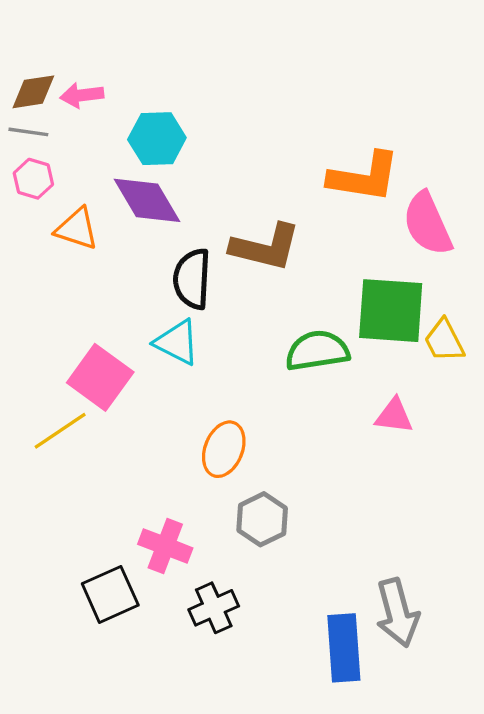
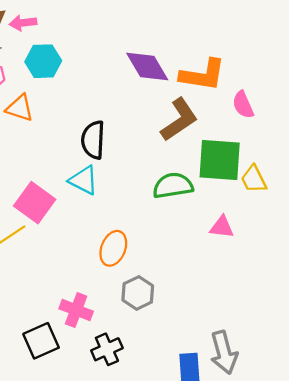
cyan hexagon: (157, 139) -> (43, 61), moved
purple diamond: (147, 200) -> (147, 66), moved
pink semicircle: (427, 224) -> (243, 105), size x0.7
brown L-shape: (265, 247) -> (179, 120), moved, turned -48

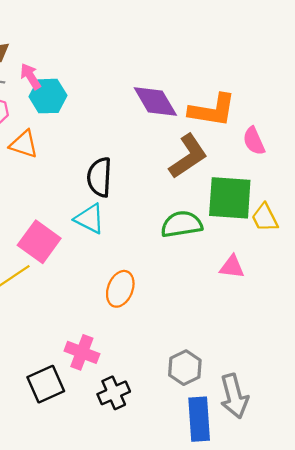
pink arrow: (23, 23) -> (30, 76), moved, turned 65
gray hexagon: (138, 293) -> (185, 368), moved

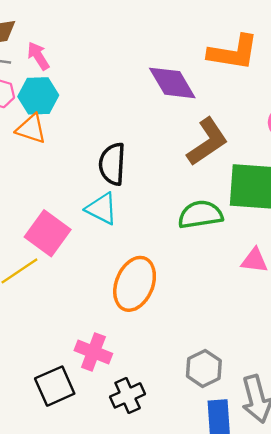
cyan hexagon: (48, 96) -> (38, 96), moved
orange L-shape: (212, 110) -> (233, 52), moved
orange ellipse: (120, 289) -> (135, 284), size x1.4

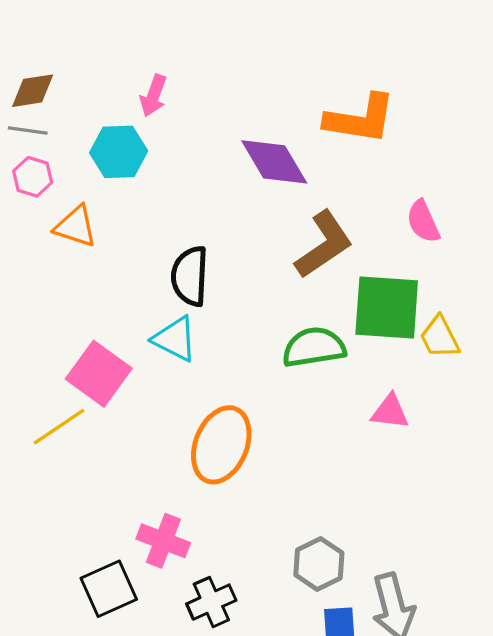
pink arrow: (38, 56) -> (153, 96), moved, turned -128
cyan hexagon: (38, 96) -> (119, 152), moved

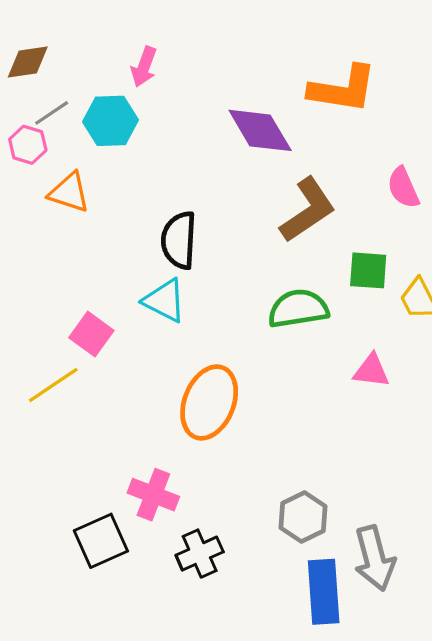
gray line: (28, 130) -> (52, 113), moved, turned -42
green square: (387, 307) -> (368, 270), size x0.6
pink square: (99, 374) -> (91, 334), size x0.7

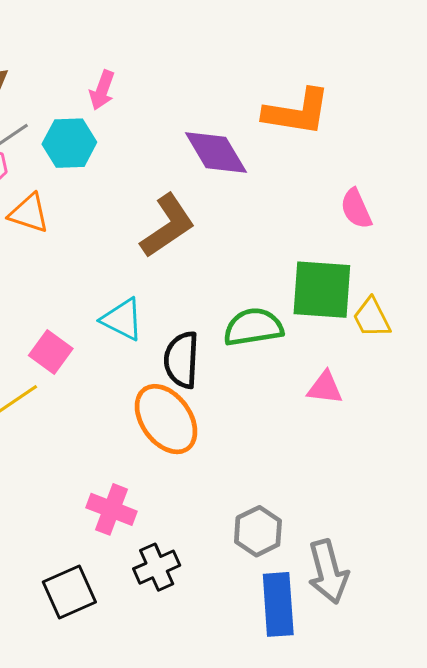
brown L-shape: (308, 210) -> (168, 226), moved
black semicircle: (179, 240) -> (182, 360), moved
green square: (368, 270) -> (322, 290), size x1.6
orange ellipse: (209, 402) -> (166, 419), turned -58
black square: (101, 541) -> (69, 592), moved

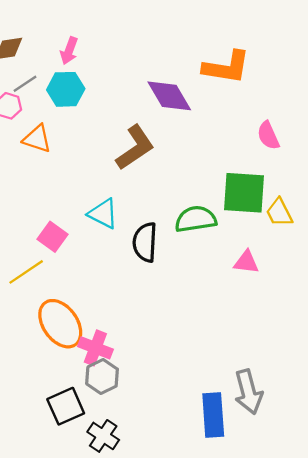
pink arrow: (102, 90) -> (69, 51), moved
orange ellipse: (166, 419) -> (60, 324), moved
gray hexagon: (258, 531) -> (102, 377), moved
black cross: (157, 567) -> (103, 436), moved, turned -32

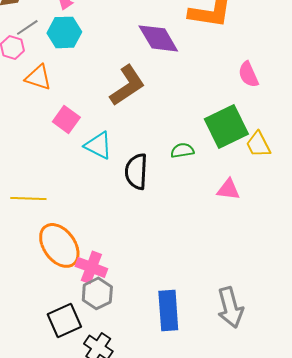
green square: (244, 193) -> (226, 126), turned -30
green semicircle: (196, 219) -> (182, 150), size x0.6
pink square: (53, 237) -> (66, 119), moved
yellow line: (26, 272) -> (28, 198), turned 36
blue rectangle: (213, 415) -> (168, 310), moved

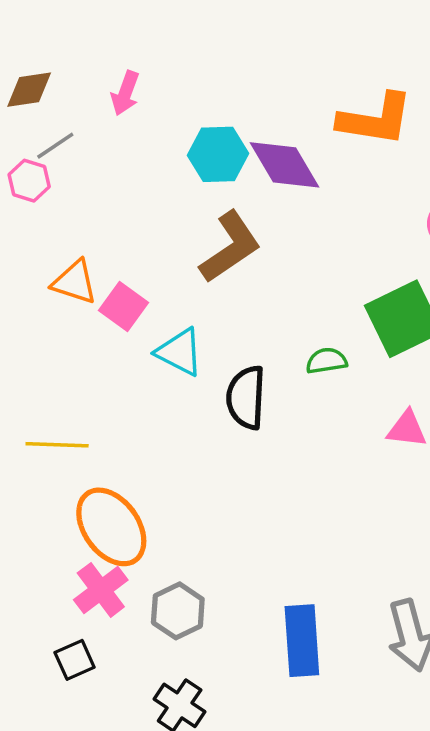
cyan hexagon: (64, 32) -> (218, 154), moved
orange triangle: (38, 77) -> (75, 282), moved
pink cross: (91, 267) -> (101, 590), moved, turned 32
black square: (64, 320) -> (75, 660), moved, size x0.7

